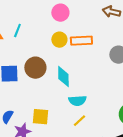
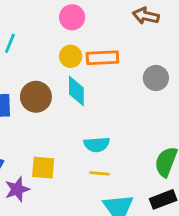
cyan diamond: (63, 77) -> (76, 91), moved
yellow line: (79, 121) -> (100, 173), turned 48

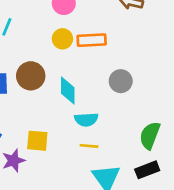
gray circle: (156, 78) -> (121, 81), moved
cyan diamond: (76, 91) -> (68, 90), moved

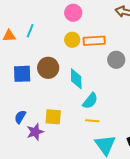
gray circle: (121, 81) -> (116, 60), moved
cyan semicircle: (86, 120) -> (90, 101), turned -48

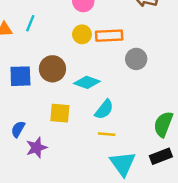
cyan diamond: (76, 79) -> (87, 82), turned -70
yellow square: (53, 117) -> (60, 113), moved

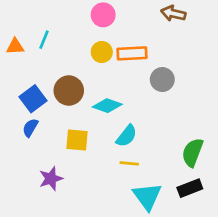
blue square: (20, 76) -> (33, 99), turned -35
blue semicircle: (18, 129) -> (30, 128), moved

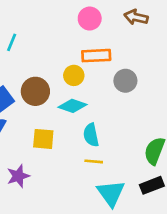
pink circle: (103, 15) -> (90, 19), moved
yellow circle: (102, 52) -> (74, 75), moved
cyan semicircle: (127, 136) -> (91, 135), turned 130

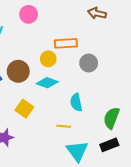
pink circle: (90, 19) -> (29, 14), moved
cyan semicircle: (91, 135) -> (76, 102), moved
yellow square: (43, 139) -> (24, 109), turned 30

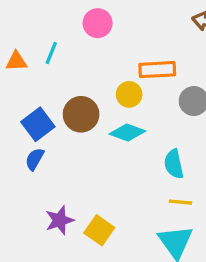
yellow square: (24, 109) -> (99, 230), moved
yellow line: (64, 126) -> (180, 202), moved

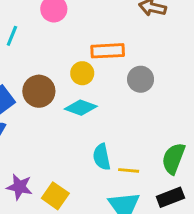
cyan semicircle: (174, 164) -> (102, 157), moved
purple star: (59, 220) -> (19, 187), turned 30

